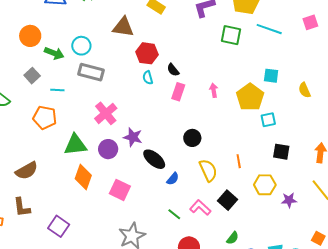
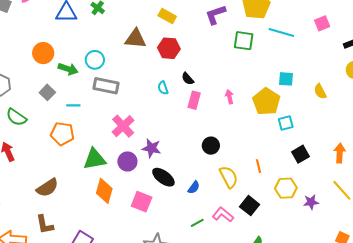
red hexagon: (147, 53) -> (169, 48), moved
black square: (281, 152) -> (300, 154), turned -36
black ellipse: (154, 159) -> (163, 177), moved
green line: (174, 214) -> (197, 223), turned -64

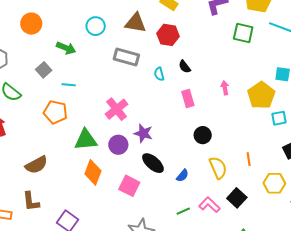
orange circle: (43, 53) -> (31, 24), moved
cyan circle: (95, 60) -> (96, 26), moved
gray rectangle: (106, 86) -> (126, 57), moved
pink rectangle: (194, 100) -> (188, 99), moved, turned -36

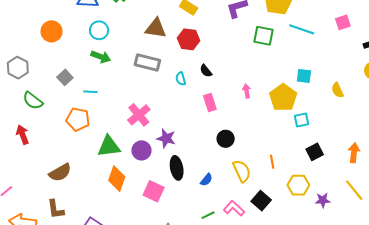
cyan circle: (96, 26) -> (99, 30), moved
green arrow: (66, 48) -> (101, 57), moved
black ellipse: (153, 163) -> (177, 168), turned 40

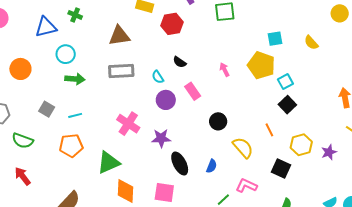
red hexagon: (189, 39) -> (172, 24), moved
purple circle: (141, 150) -> (166, 100), moved
black square: (315, 152) -> (287, 105), moved
black square: (261, 201) -> (281, 169), moved

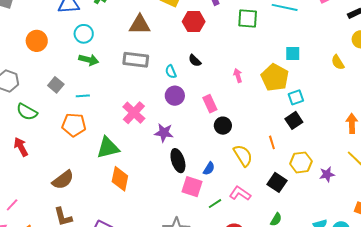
yellow semicircle: (311, 43) -> (338, 62), moved
pink rectangle: (193, 91) -> (210, 104), moved
pink square: (164, 192) -> (192, 187), moved

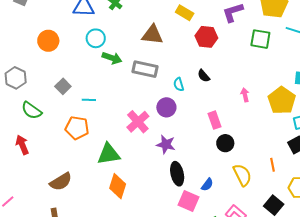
green arrow: (89, 60) -> (112, 58), moved
purple circle: (175, 96) -> (166, 107), moved

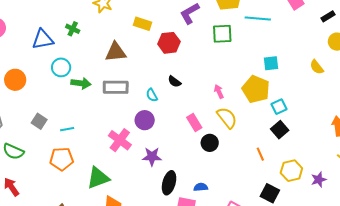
black ellipse: (177, 174) -> (169, 183), turned 40
yellow semicircle: (242, 175) -> (227, 118), moved
blue semicircle: (207, 185) -> (201, 187), turned -120

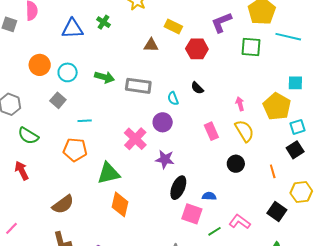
brown triangle: (116, 52) -> (151, 45), moved, size x0.7
cyan circle: (61, 67) -> (68, 72), moved
gray square: (39, 121) -> (58, 100), moved
black circle: (210, 143) -> (236, 164), moved

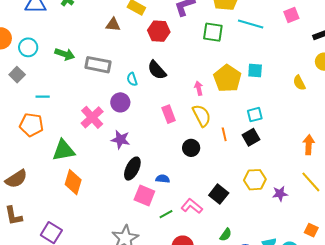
black semicircle: (197, 88) -> (157, 70), size x1.5
yellow pentagon: (277, 106) -> (227, 78), moved
orange line: (273, 171) -> (224, 134), moved
black square: (277, 212) -> (219, 194), moved

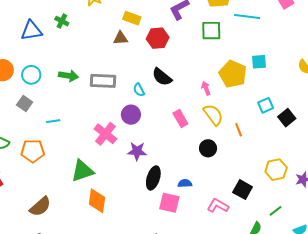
brown triangle: (113, 25) -> (120, 38), moved
orange pentagon: (31, 125) -> (33, 151), moved
black square: (251, 137) -> (287, 118), moved
green line: (166, 214) -> (275, 211), moved

